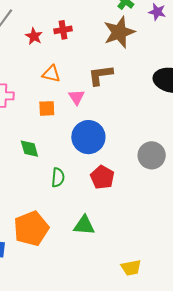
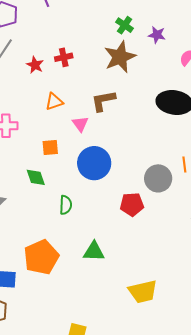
orange triangle: (51, 74) -> (54, 102), turned -30
orange square: (47, 108) -> (50, 147), moved
red pentagon: (102, 177) -> (132, 204), moved, turned -30
yellow trapezoid: (131, 268) -> (143, 292), size x1.4

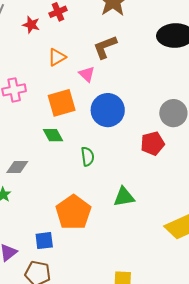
orange square: (50, 147) -> (62, 103), size x1.6

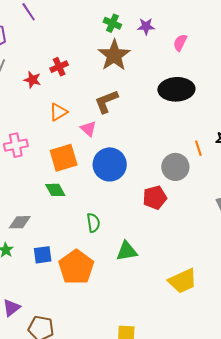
green semicircle: (88, 156) -> (93, 223), moved
blue square: (44, 241) -> (43, 255), moved

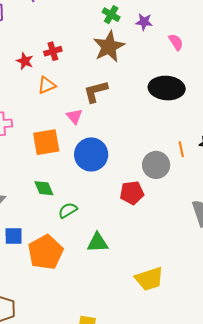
pink semicircle: (180, 43) -> (176, 42), turned 114
orange triangle: (58, 112) -> (47, 85), moved
green diamond: (55, 190) -> (44, 188), moved
green semicircle: (93, 223) -> (68, 210), turned -120

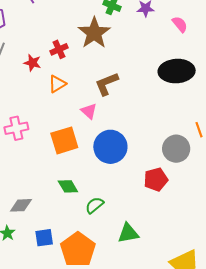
brown star: (109, 47) -> (94, 33), moved

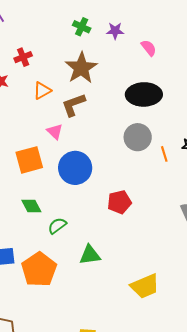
brown star: (94, 33) -> (81, 68), moved
red cross: (59, 49) -> (23, 57), moved
orange triangle: (57, 84) -> (42, 91), moved
gray circle: (176, 149) -> (138, 137), moved

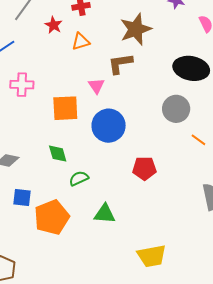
orange triangle: (42, 91) -> (81, 42), moved
orange line: (164, 154) -> (198, 140), moved, turned -49

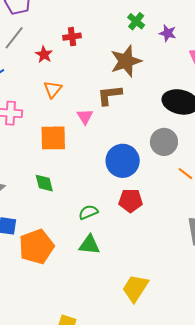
orange triangle: (81, 42) -> (53, 89), moved, turned -36
blue circle: (109, 126) -> (123, 161), moved
green semicircle: (79, 178) -> (88, 212), moved
yellow trapezoid: (152, 256) -> (135, 288), turned 132

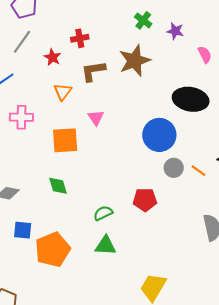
brown L-shape: (110, 95) -> (93, 71), moved
gray circle: (164, 142) -> (174, 168), moved, size x0.7
blue circle: (123, 161) -> (159, 135), moved

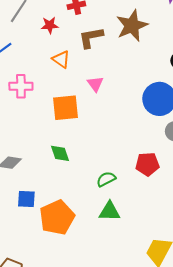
red star: (52, 57) -> (50, 25), turned -30
orange triangle: (63, 92) -> (61, 59), turned -30

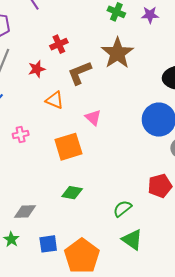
pink cross: (21, 86) -> (21, 134), size x0.7
green diamond: (60, 153) -> (72, 193), turned -50
green triangle: (110, 211) -> (132, 240), turned 45

